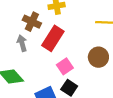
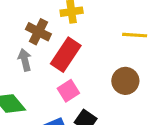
pink square: (65, 66) -> (68, 91), moved

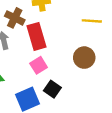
red rectangle: (66, 55) -> (37, 36), turned -50

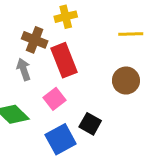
pink square: (39, 65) -> (55, 99), moved

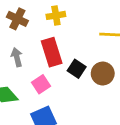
brown cross: (35, 40) -> (17, 19), moved
black square: (90, 124) -> (77, 69), moved

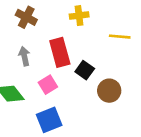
yellow cross: (56, 15) -> (79, 16), moved
brown circle: (103, 74) -> (109, 91), moved

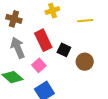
gray arrow: (24, 56) -> (18, 48), size x1.5

